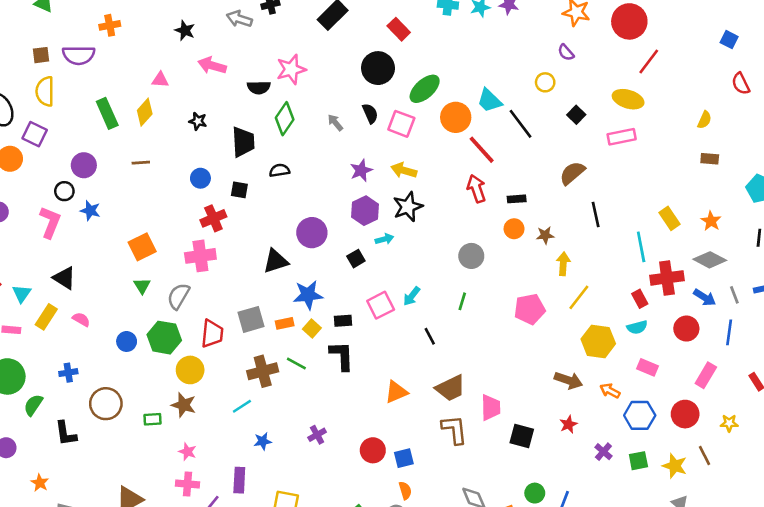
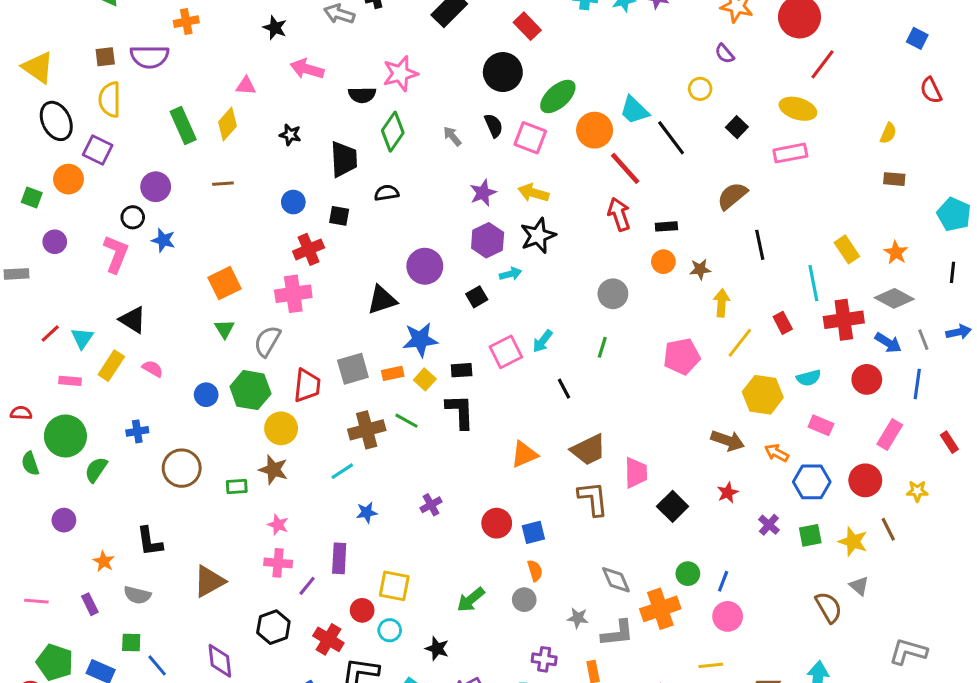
red rectangle: (640, 299) -> (783, 323), moved
black L-shape: (66, 433) -> (150, 542), moved
black square: (522, 436) -> (673, 506), turned 30

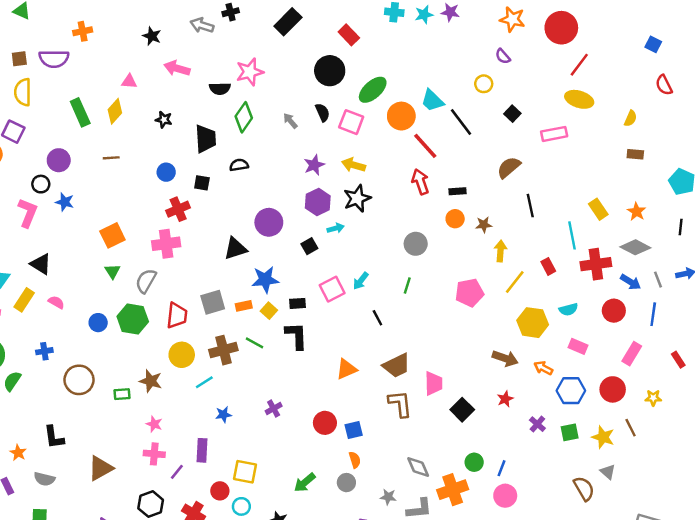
yellow ellipse: (798, 109) -> (579, 99), moved
yellow circle: (281, 428) -> (182, 355), moved

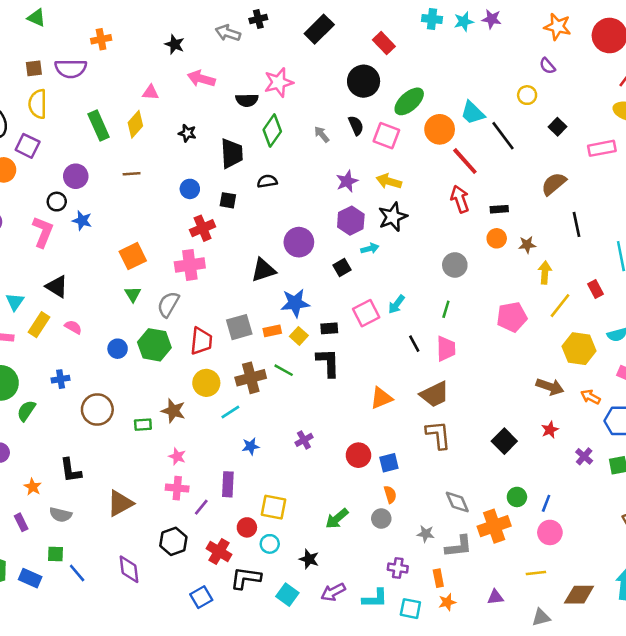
pink trapezoid: (434, 383) -> (446, 349), moved

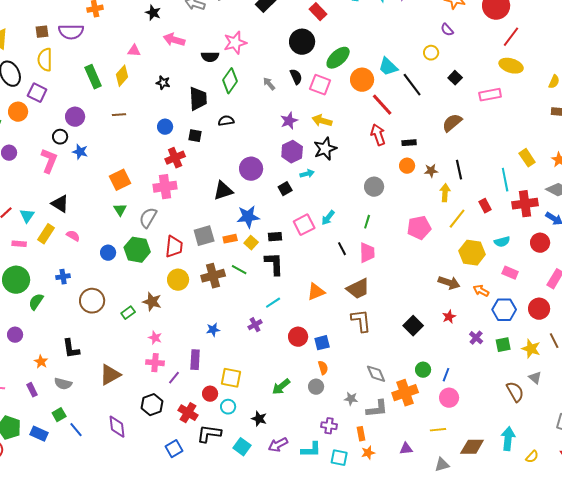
black line: (577, 224) -> (459, 170), moved
cyan line: (230, 412) -> (273, 303), moved
green rectangle: (143, 425) -> (128, 313), turned -32
green square: (55, 554) -> (59, 415), turned -32

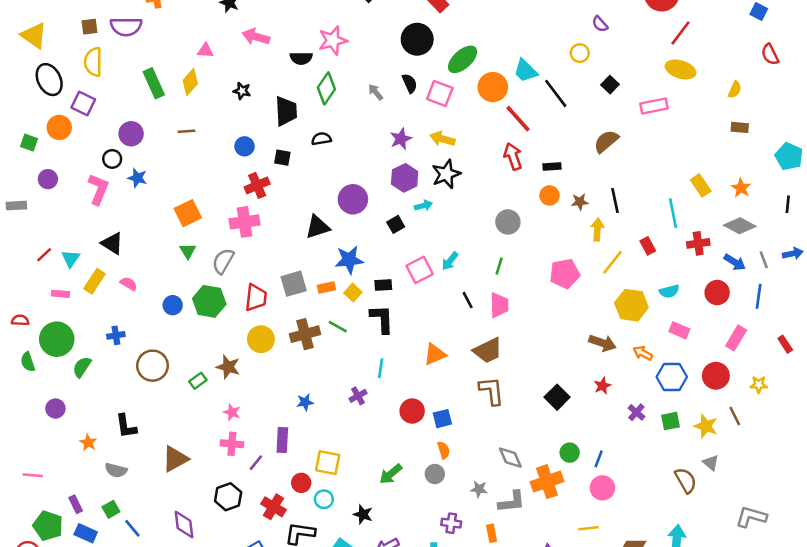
red cross: (525, 204) -> (698, 243), size x0.7
cyan line: (273, 303) -> (381, 368), turned -49
purple rectangle: (32, 390) -> (76, 504), moved

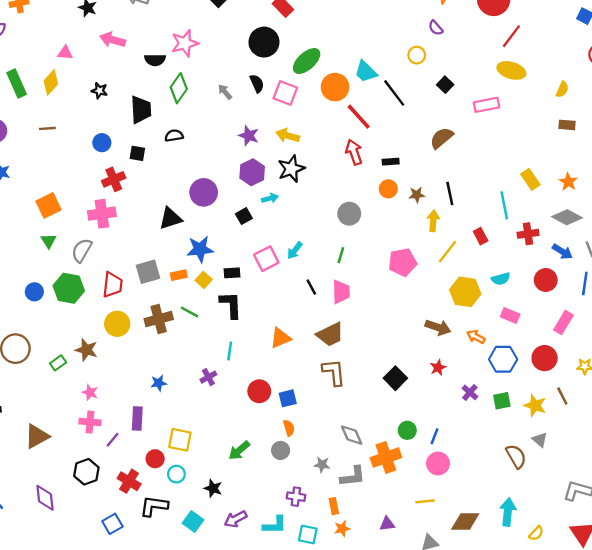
purple star: (401, 139) -> (249, 136), turned -30

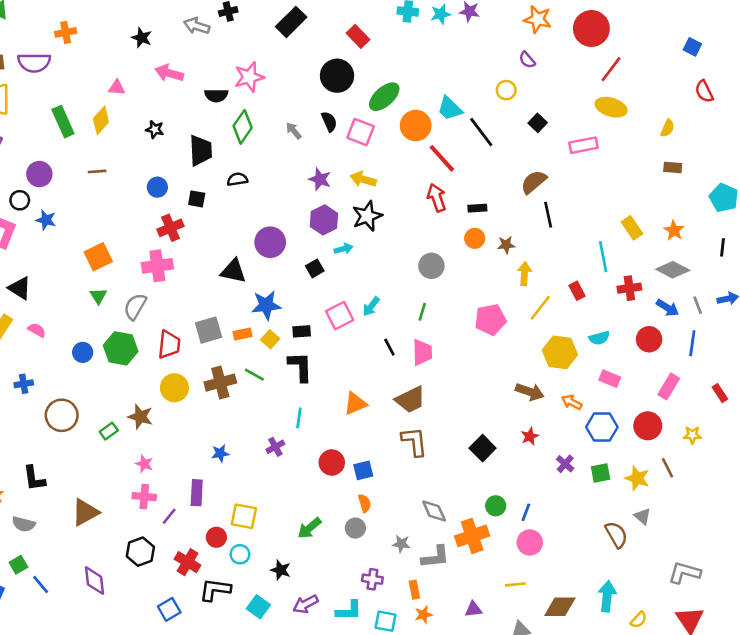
black line: (450, 194) -> (548, 215), moved
black triangle: (170, 218) -> (233, 271), turned 30

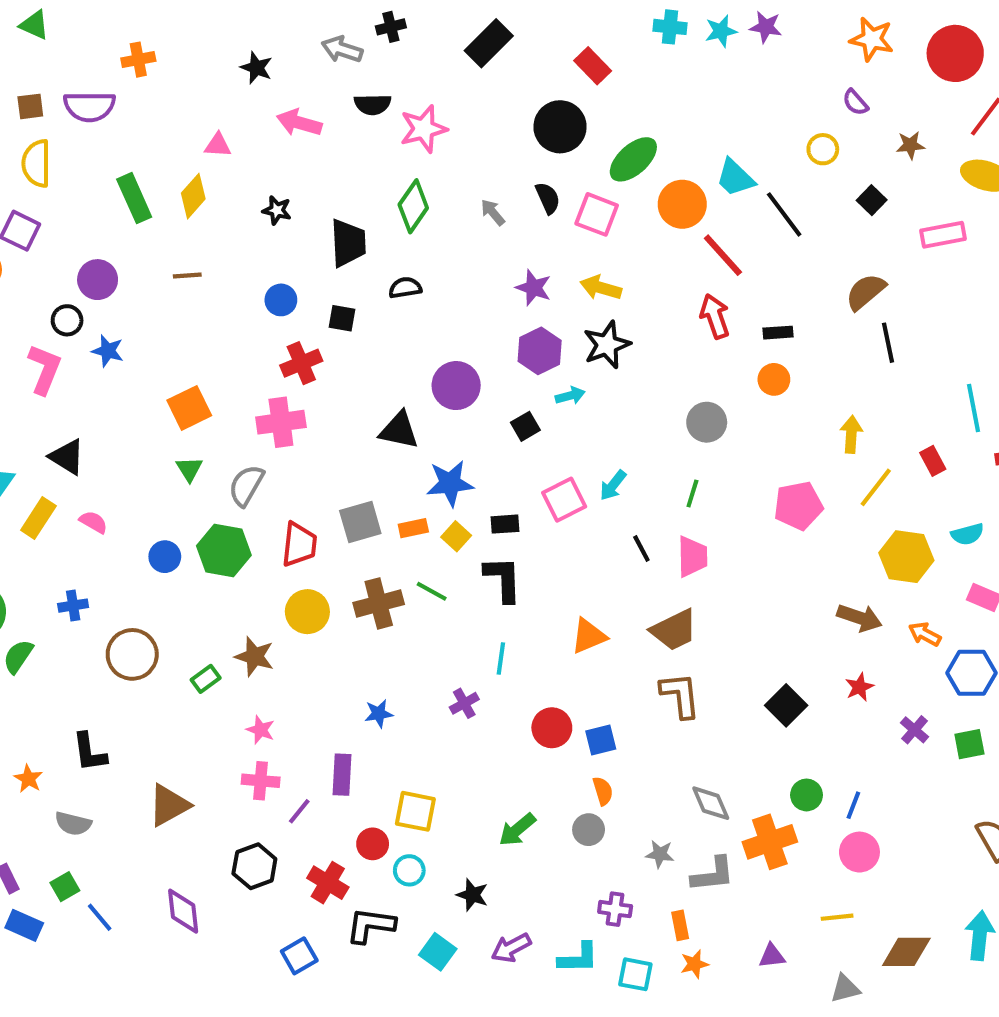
black semicircle: (216, 95) -> (373, 104), moved
brown star: (506, 245) -> (910, 145), moved

